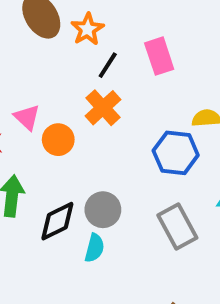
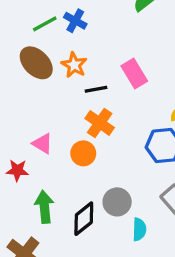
black line: (108, 65) -> (96, 89), turned 60
orange circle: (58, 140) -> (83, 153), moved
cyan semicircle: (94, 248) -> (139, 229), moved

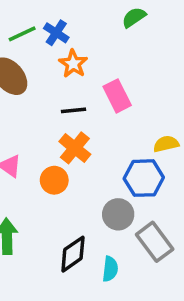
orange star: (74, 65) -> (73, 64), moved
gray circle: (117, 202) -> (118, 214), moved
black diamond: (84, 219) -> (73, 254), moved

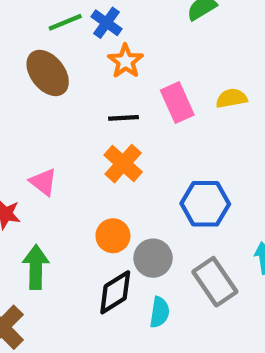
yellow semicircle: (166, 144) -> (231, 98), moved
orange circle: (54, 180) -> (113, 236), moved
gray circle: (118, 214) -> (153, 258), moved

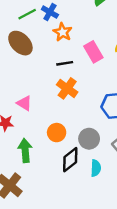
orange circle: (113, 236) -> (57, 133), moved

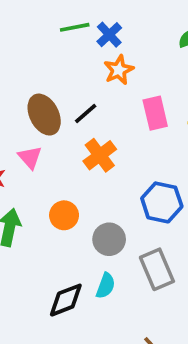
brown ellipse: (20, 43) -> (44, 115), moved
black line: (65, 63) -> (86, 114), moved, turned -49
black diamond: (70, 160) -> (66, 300), moved

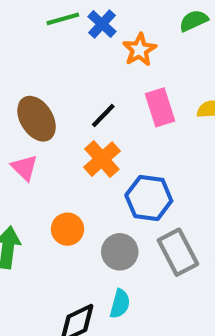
orange star: (119, 70) -> (139, 50), moved
black line: (86, 114) -> (103, 116), moved
blue hexagon: (162, 202) -> (149, 198), moved
gray rectangle: (157, 269) -> (178, 252), moved

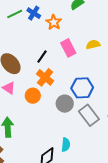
blue hexagon: (149, 198) -> (82, 88), moved
orange circle: (67, 229) -> (33, 96), moved
gray circle: (120, 252) -> (65, 104), moved

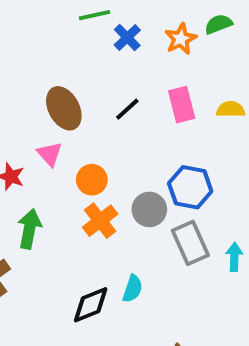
blue cross: (34, 13) -> (127, 37), moved
orange star: (54, 22) -> (181, 39), moved
orange cross: (45, 77) -> (100, 221), moved

